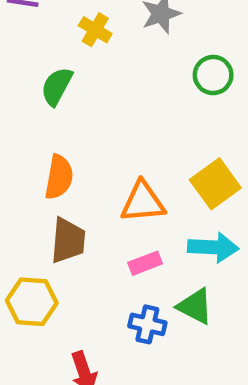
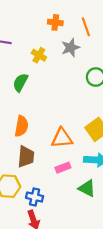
blue cross: (147, 324) -> (35, 197), moved

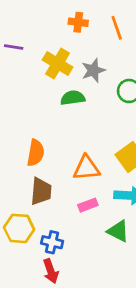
gray star: (71, 48) -> (93, 70), moved
yellow cross: (39, 55) -> (58, 63), size x1.5
green semicircle: (20, 82) -> (73, 98), moved, turned 54

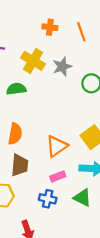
green semicircle: (73, 98) -> (16, 89), moved
orange triangle: (86, 168) -> (57, 146), turned -30
blue cross: (52, 242) -> (48, 199), moved

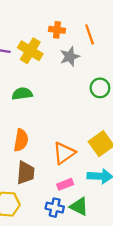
yellow cross: (33, 61) -> (30, 51), moved
gray star: (62, 66) -> (70, 57), moved
green triangle: (82, 198) -> (79, 206), moved

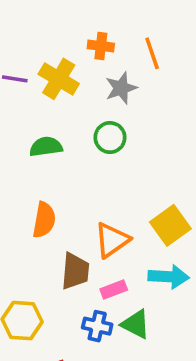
green circle: (100, 88) -> (110, 138), moved
brown trapezoid: (26, 173) -> (75, 271), moved

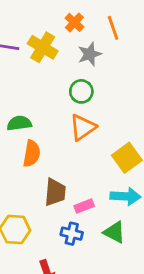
orange cross: (101, 46) -> (74, 22), turned 36
green semicircle: (46, 147) -> (19, 123), moved
orange triangle: (112, 240) -> (83, 127), moved
green triangle: (136, 324) -> (114, 232), moved

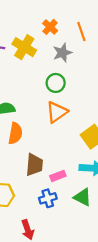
blue cross: (72, 234) -> (48, 198), turned -30

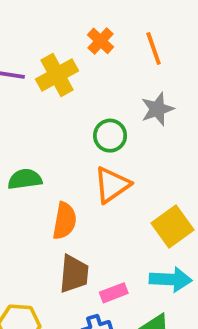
yellow cross: (24, 47) -> (57, 75), turned 30
gray star: (62, 53) -> (157, 109), moved
orange semicircle: (15, 133) -> (65, 221), moved

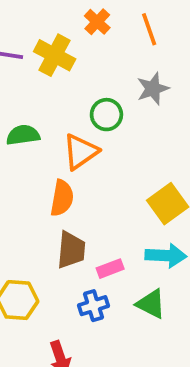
yellow cross: (57, 75) -> (55, 55), turned -33
green semicircle: (25, 179) -> (23, 135), moved
orange triangle: (112, 185) -> (80, 152), moved

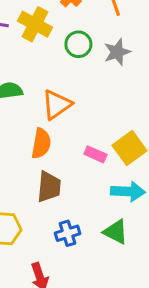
green circle: (106, 115) -> (78, 44), moved
pink rectangle: (110, 269) -> (95, 154), moved, turned 45

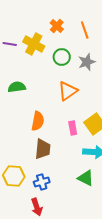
orange triangle: (57, 105) -> (68, 91), moved
pink rectangle: (95, 154) -> (73, 128), turned 56
blue cross: (68, 233) -> (42, 182), moved

